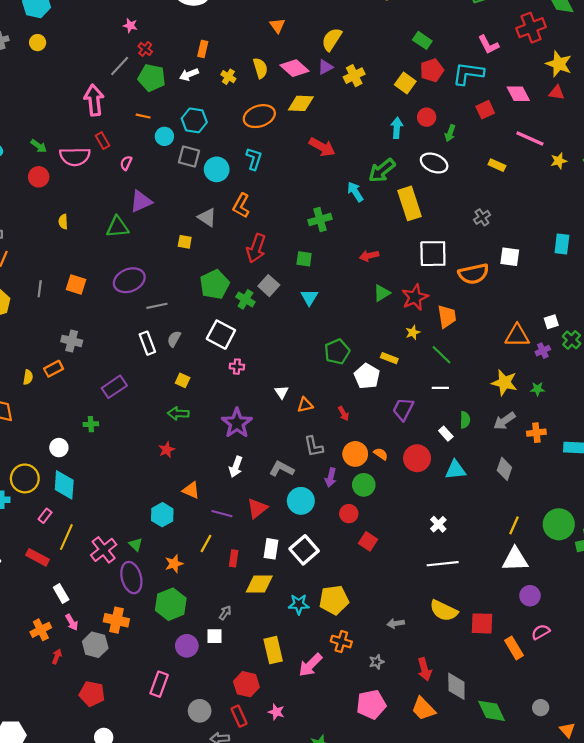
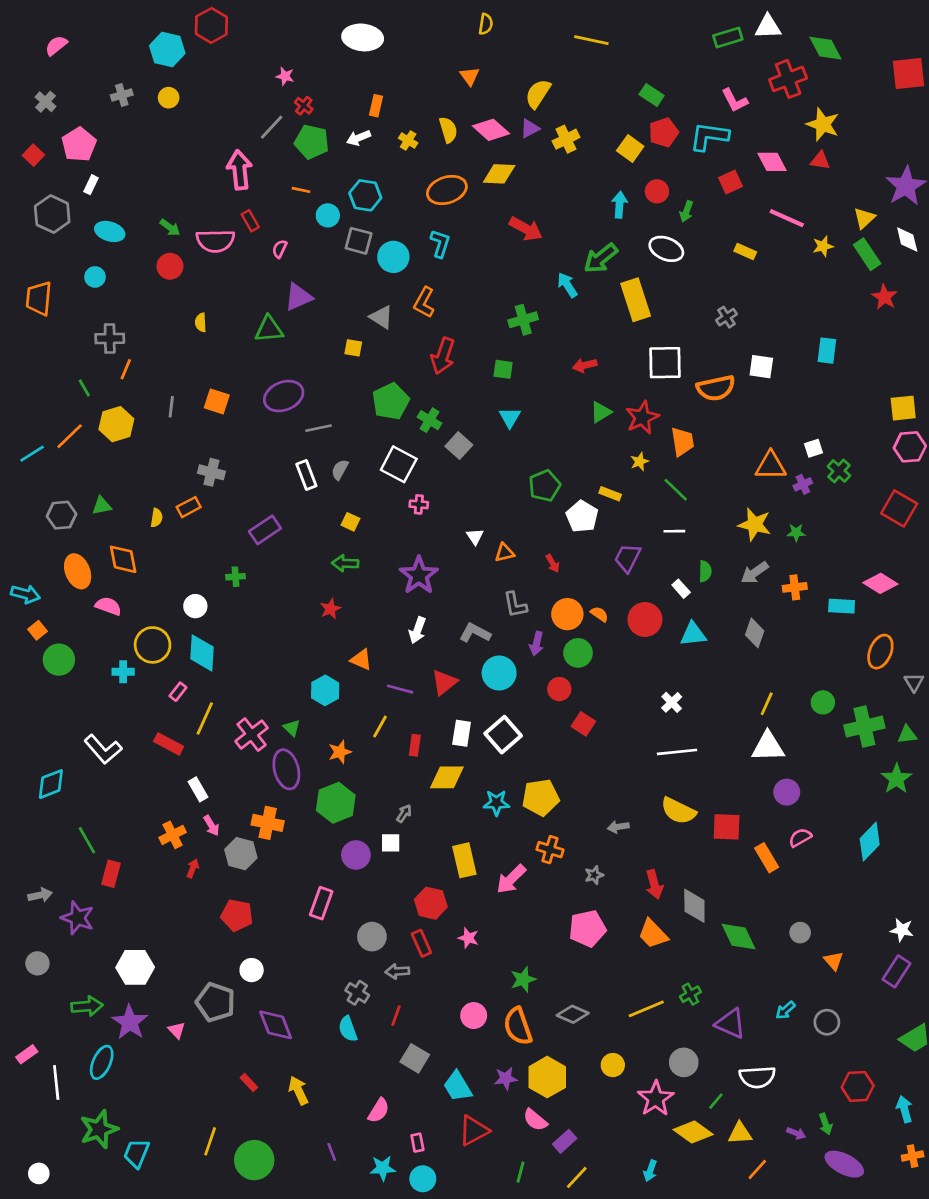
gray square: (269, 286) -> (459, 446), moved
green circle: (559, 524) -> (823, 702), size x0.6

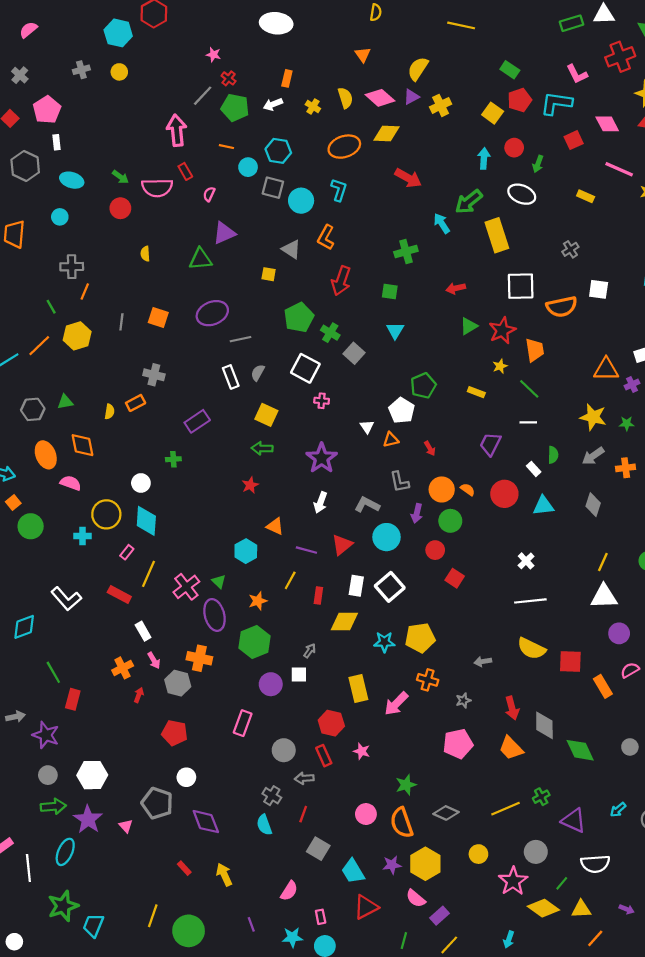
white rectangle: (91, 185) -> (57, 142), turned -32
white pentagon: (582, 516) -> (402, 411), moved
yellow square: (351, 522) -> (266, 415), size x1.5
gray circle: (37, 963) -> (48, 775), moved

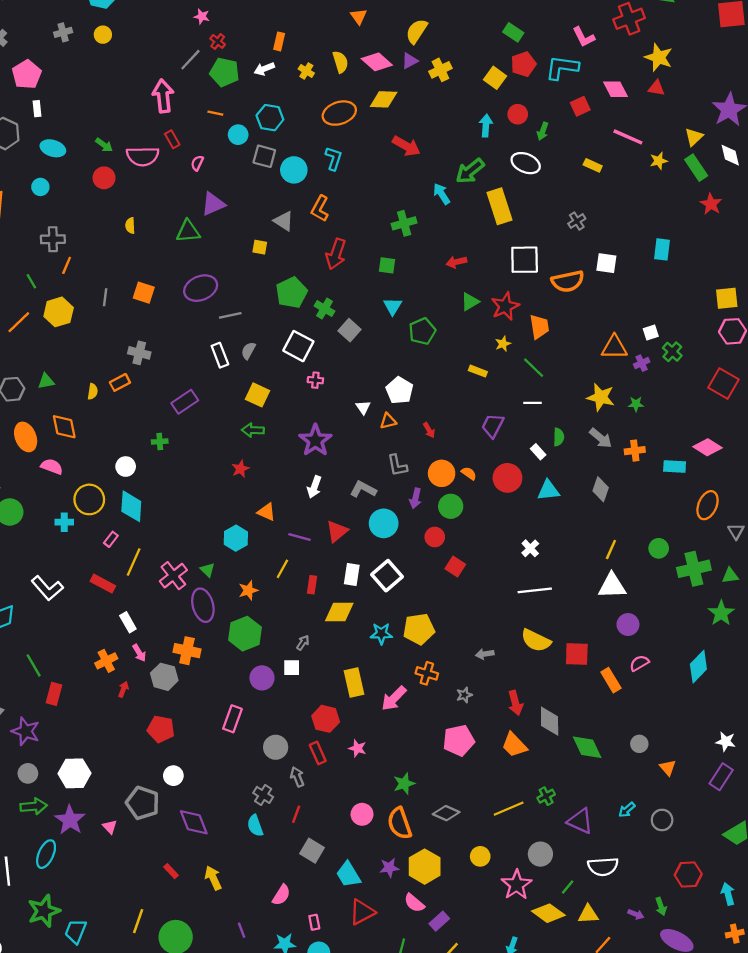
green pentagon: (423, 386) -> (422, 331), moved
gray arrow: (593, 456) -> (601, 438), turned -105
gray arrow: (304, 778) -> (297, 777), turned 72

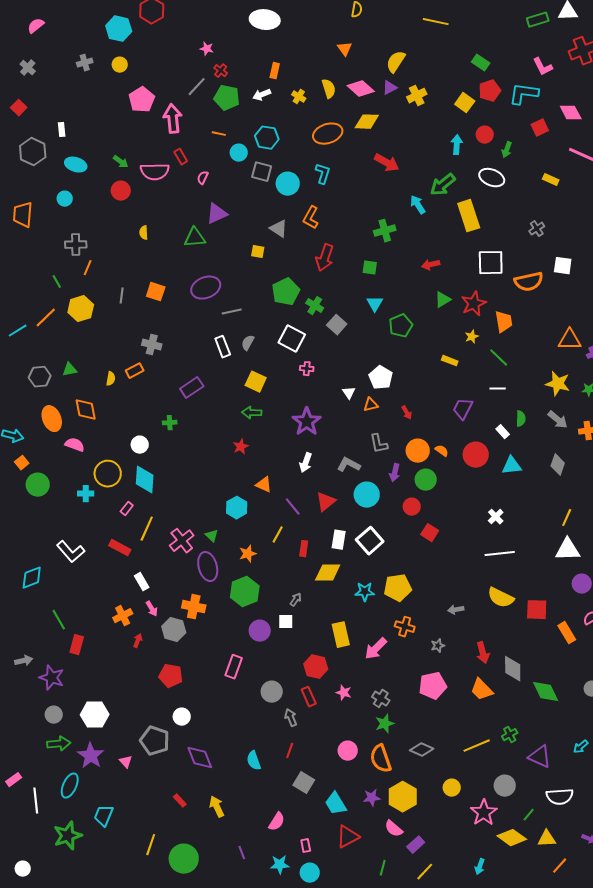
pink pentagon: (27, 74) -> (142, 100), moved
purple line: (300, 537) -> (293, 507), turned 36
gray cross: (263, 795) -> (381, 699), moved
cyan trapezoid: (76, 931) -> (104, 816), moved

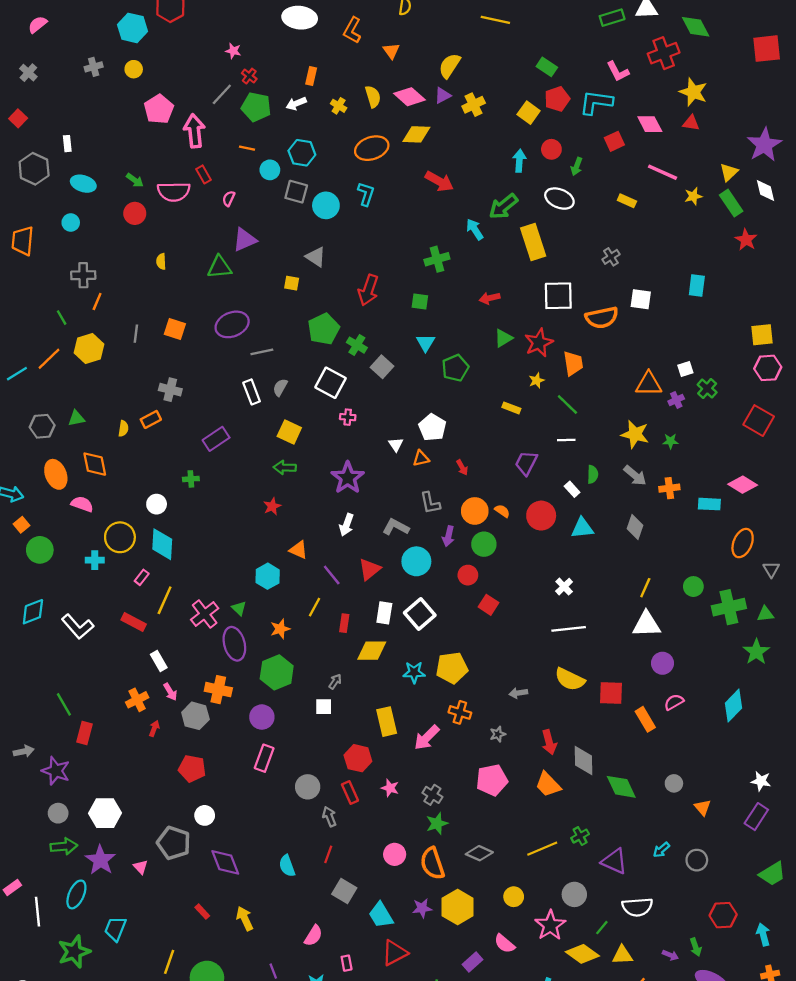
orange L-shape: (311, 218) -> (352, 30), moved
cyan diamond: (32, 578) -> (33, 612), moved
purple circle: (260, 631) -> (262, 717), moved
pink semicircle: (394, 829) -> (505, 944), moved

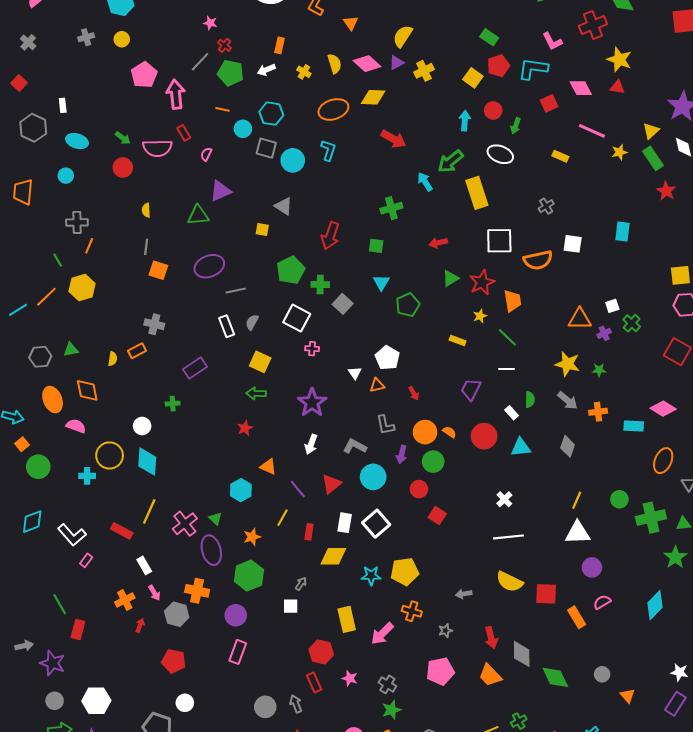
gray line: (136, 334) -> (146, 247), moved
green cross: (357, 345) -> (320, 285), turned -30
pink rectangle: (142, 577) -> (86, 560), moved
gray circle: (308, 787) -> (265, 707), moved

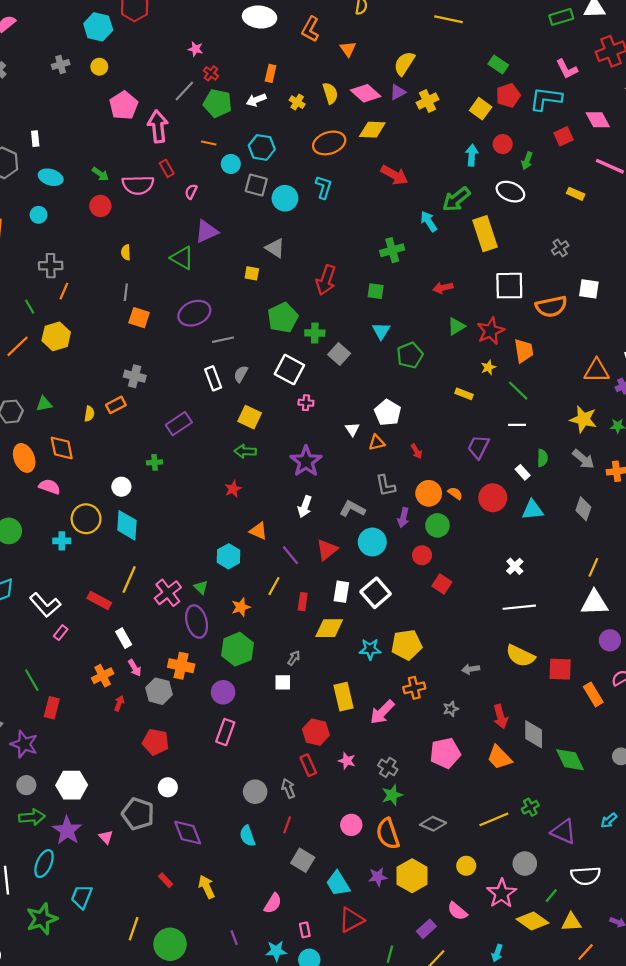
green triangle: (198, 215) -> (182, 258), turned 35
orange cross: (412, 611) -> (414, 688), turned -30

